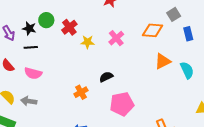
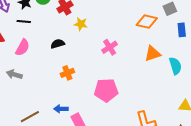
pink cross: (116, 38) -> (110, 47), moved
pink semicircle: (33, 73) -> (23, 47), turned -84
black semicircle: (106, 77) -> (58, 44), moved

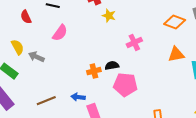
black semicircle: (58, 44) -> (112, 66), moved
pink semicircle: (23, 47) -> (60, 33), moved
orange cross: (67, 73) -> (94, 71), moved

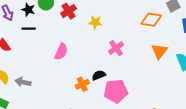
yellow star: (109, 16) -> (95, 22), moved
pink semicircle: (60, 33) -> (61, 52), moved
orange triangle: (176, 54) -> (159, 51), turned -30

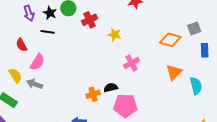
pink semicircle: (61, 52) -> (37, 62), moved

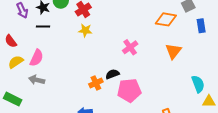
yellow star: (115, 35) -> (85, 30), moved
red semicircle: (22, 45) -> (11, 41), moved
yellow semicircle: (15, 76) -> (16, 62), moved, turned -84
cyan semicircle: (196, 86) -> (198, 84), moved

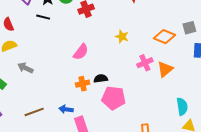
yellow star: (85, 30) -> (122, 37), moved
pink cross: (130, 47) -> (145, 63), moved
pink semicircle: (37, 58) -> (81, 52), moved

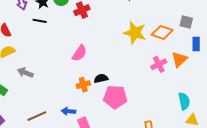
gray square: (189, 28) -> (186, 22), turned 32
yellow star: (122, 37) -> (135, 33), moved, size x1.6
pink cross: (145, 63) -> (159, 64), moved
orange triangle: (165, 69) -> (179, 59), moved

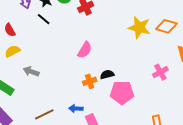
black line: (40, 21) -> (44, 19), turned 32
pink cross: (159, 64) -> (160, 72), moved

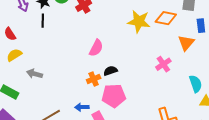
black line: (44, 19) -> (43, 21), turned 56
pink semicircle: (85, 50) -> (96, 48), moved
pink pentagon: (122, 93) -> (114, 96), moved

